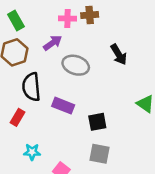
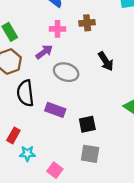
brown cross: (90, 15) -> (87, 23), moved
red rectangle: (18, 117) -> (13, 135), moved

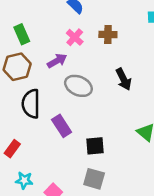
pink cross: (58, 29) -> (75, 37), turned 35
purple rectangle: (55, 110) -> (62, 126), turned 30
cyan star: (27, 154) -> (24, 180), moved

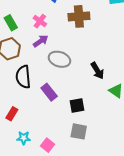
brown cross: (108, 34) -> (79, 16), size x1.5
pink cross: (75, 37) -> (40, 21), moved
black arrow: (124, 79) -> (97, 71), moved

